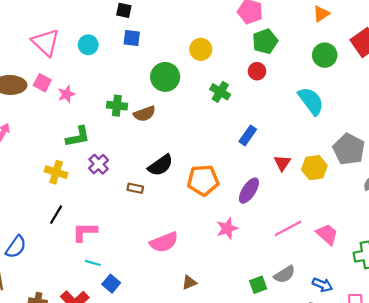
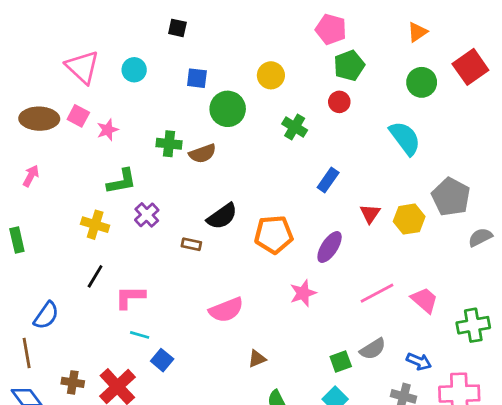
blue square: (132, 38) -> (197, 78), moved

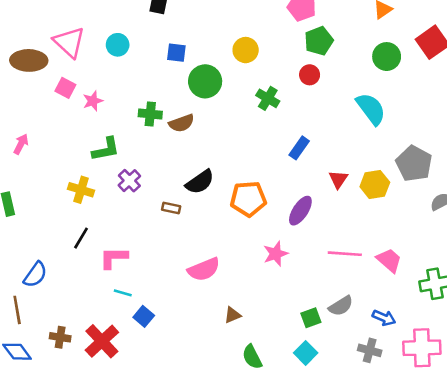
brown ellipse: (39, 119) -> (29, 60), moved
pink line: (377, 293) -> (345, 254), turned 32

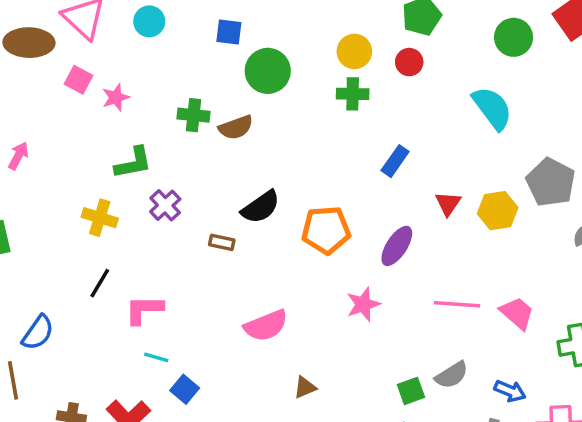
yellow circle: (246, 50) -> (354, 51), moved
green cross: (268, 98) -> (353, 94), turned -30

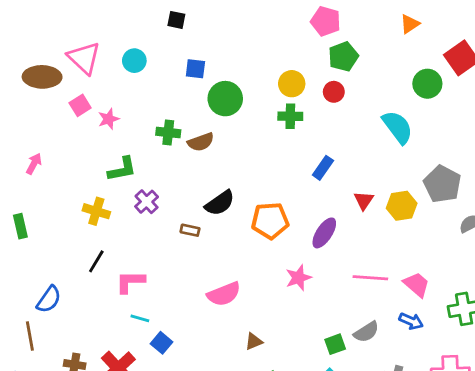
green circle: (514, 37) -> (427, 84), moved
pink square: (79, 80) -> (80, 105), turned 30
blue arrow: (510, 391) -> (411, 321), moved

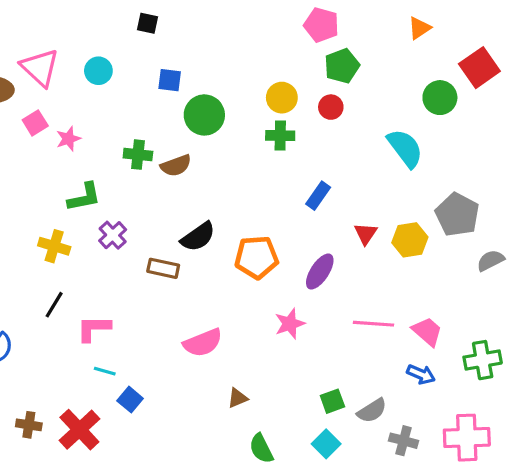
brown rectangle: (190, 230) -> (163, 268), size x1.4
gray semicircle: (366, 332) -> (372, 411), moved

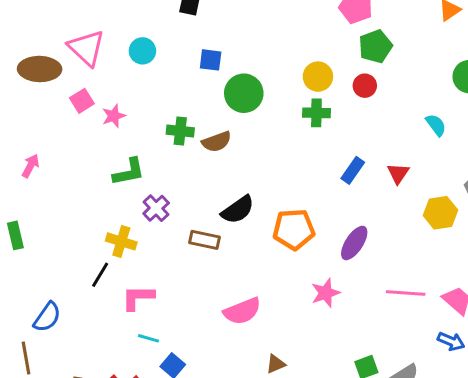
cyan semicircle: (405, 148) -> (436, 125), size x0.6
red triangle: (366, 234) -> (398, 173), moved
yellow cross: (54, 246) -> (121, 241), moved

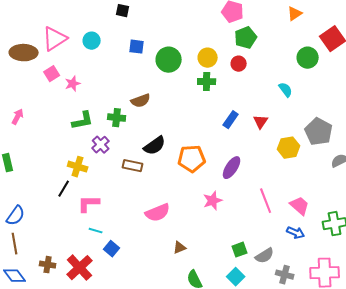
pink triangle: (86, 48) -> (55, 39), turned 44
green circle: (244, 93) -> (169, 60), moved
green cross: (180, 131) -> (117, 118), moved
pink line: (406, 293) -> (266, 201), turned 65
blue semicircle: (47, 317) -> (16, 216), moved

